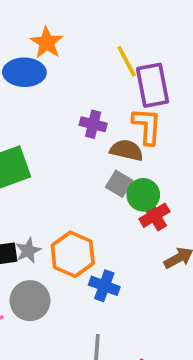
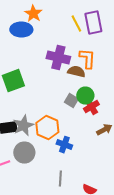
purple rectangle: (153, 85) -> (93, 23), moved
purple cross: (93, 124) -> (58, 58), size x1.6
gray square: (119, 184) -> (71, 101), moved
gray star: (28, 251) -> (23, 126), size x1.5

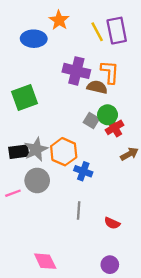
orange star: (33, 14) -> (59, 20), moved

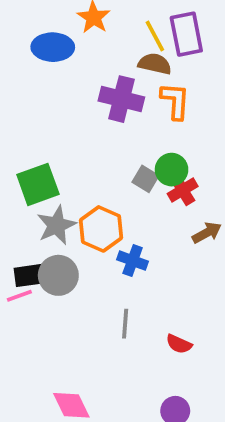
brown semicircle: (97, 87) -> (155, 64), moved
green square: (24, 97) -> (38, 184), moved
black rectangle: (19, 152) -> (30, 275), moved

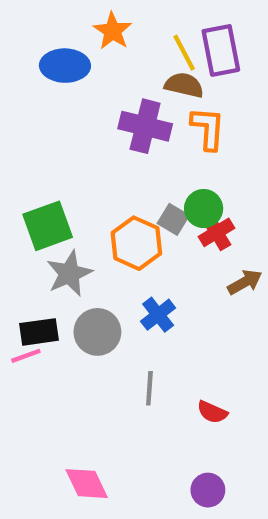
orange hexagon: (101, 229) -> (136, 243), moved
blue cross: (133, 261) -> (158, 315), turned 32
gray circle: (58, 275) -> (97, 332), moved

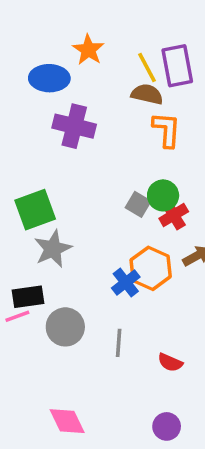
purple cross: (145, 126) -> (74, 126), moved
orange hexagon: (136, 243) -> (151, 268), moved
gray circle: (97, 332) -> (65, 327), moved

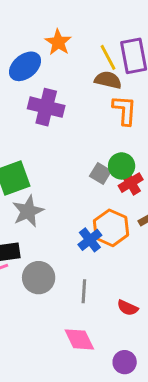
blue ellipse: (49, 78) -> (25, 66), turned -40
pink diamond: (67, 421) -> (79, 339), moved

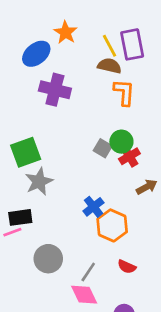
orange hexagon: (111, 228) -> (112, 225), moved
gray circle: (39, 278) -> (48, 259), moved
gray line: (84, 291) -> (88, 272), moved, turned 30

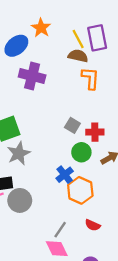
green circle: (121, 142) -> (81, 152), moved
red cross: (129, 156) -> (95, 132), turned 30
gray circle: (48, 259) -> (20, 200), moved

